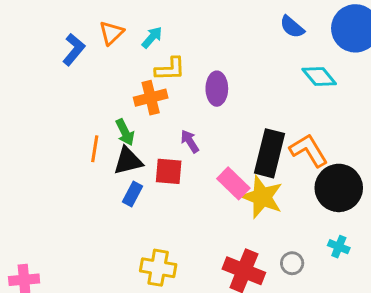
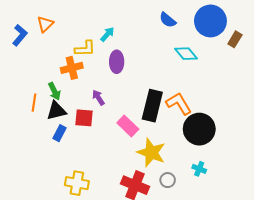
cyan arrow: (152, 37) -> (107, 34), moved
yellow star: (262, 197) -> (151, 153), moved

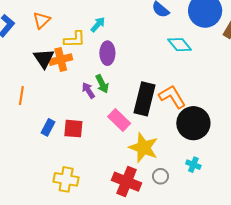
orange triangle: (45, 24) -> (42, 20), moved
green arrow: (54, 91) -> (102, 84), moved
black triangle: (56, 111) -> (44, 58), moved, turned -50
red square: (84, 118) -> (73, 129), moved

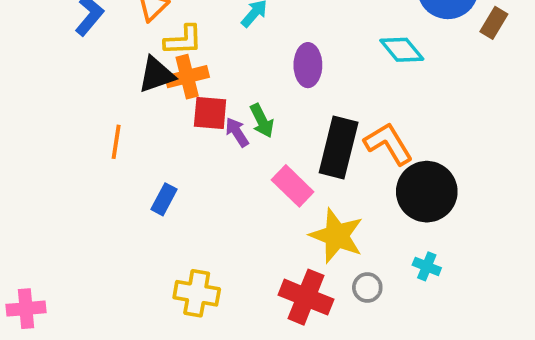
yellow L-shape: (75, 39) -> (183, 40), moved
purple ellipse: (107, 53) -> (308, 65), moved
black triangle: (44, 58) -> (156, 75), turned 45
red square: (73, 129) -> (210, 113), moved

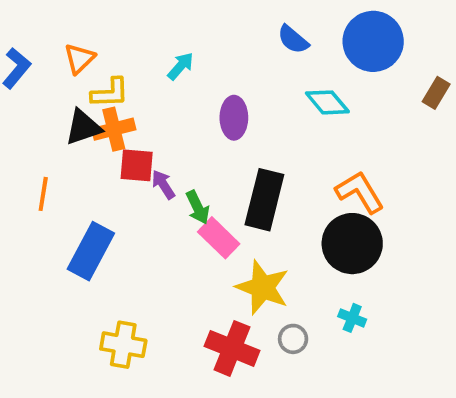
brown rectangle: (494, 23) -> (436, 93), moved
green arrow: (262, 121) -> (198, 207), moved
orange L-shape: (388, 144) -> (360, 192), moved
blue rectangle: (164, 199) -> (91, 251), size x1.8

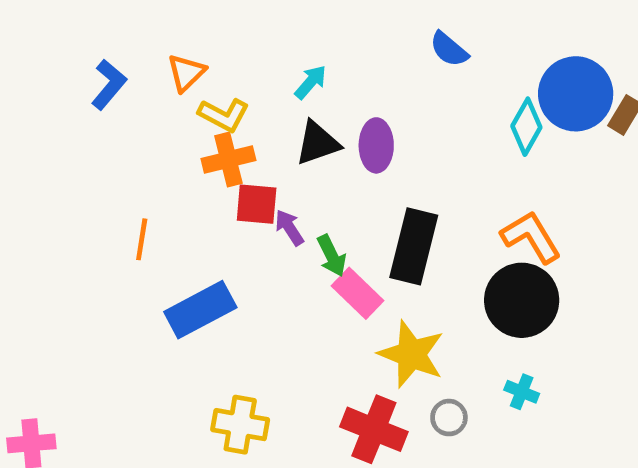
blue circle: (373, 41) -> (576, 94), moved
yellow L-shape: (110, 93) -> (224, 115), turned 30
cyan diamond: (327, 102) -> (526, 127), moved, turned 69
black triangle: (83, 127) -> (318, 143), moved
blue rectangle: (91, 251) -> (200, 310), turned 34

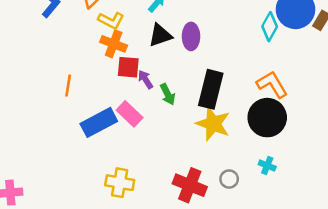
orange cross: (228, 160) -> (114, 44), turned 35
pink rectangle: (357, 293) -> (130, 114), moved
yellow star: (411, 354) -> (213, 124), moved

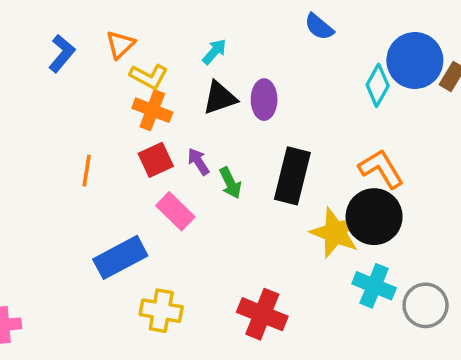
red square: (128, 67) -> (156, 160), moved, turned -30
blue rectangle: (99, 122) -> (120, 257), moved
yellow star: (213, 124) -> (335, 233), moved
cyan cross: (267, 166) -> (374, 286), size x1.6
gray circle: (229, 179) -> (426, 305), moved, size x1.6

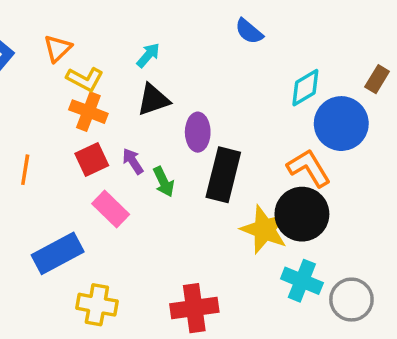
blue circle: (415, 61) -> (341, 124), moved
cyan diamond: (378, 85) -> (305, 88), turned 30
purple ellipse: (264, 100) -> (198, 132), moved
red cross: (262, 314) -> (194, 308), turned -30

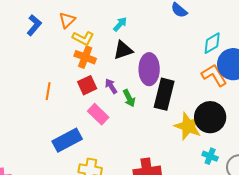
purple ellipse: (198, 132) -> (149, 69), size x1.4
orange L-shape: (309, 168) -> (214, 75), moved
cyan cross: (302, 281) -> (210, 156), size x0.7

